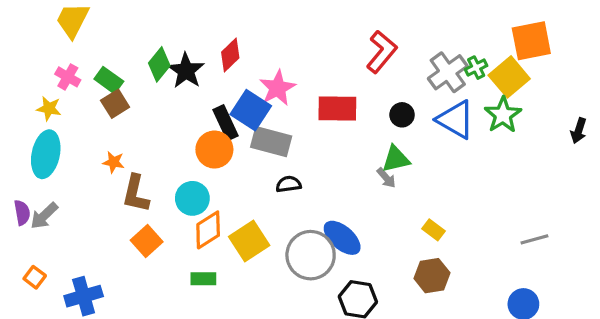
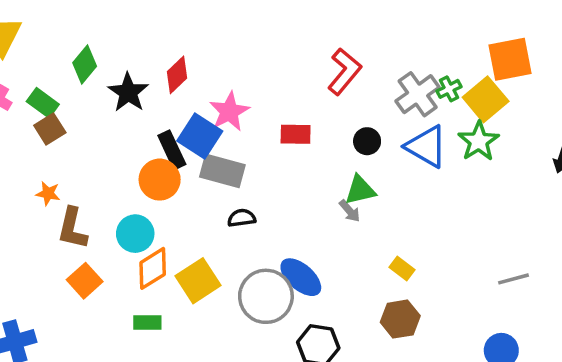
green diamond: (159, 64) -> (85, 64), moved
red rectangle: (337, 109) -> (296, 134), size x0.7

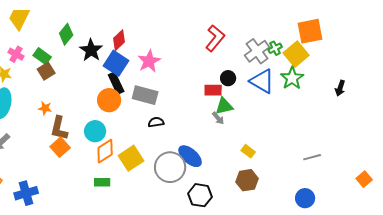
red rectangle: (296, 134) -> (213, 90), moved
blue square: (200, 136) -> (116, 63), moved
orange square: (85, 281) -> (60, 147), moved

